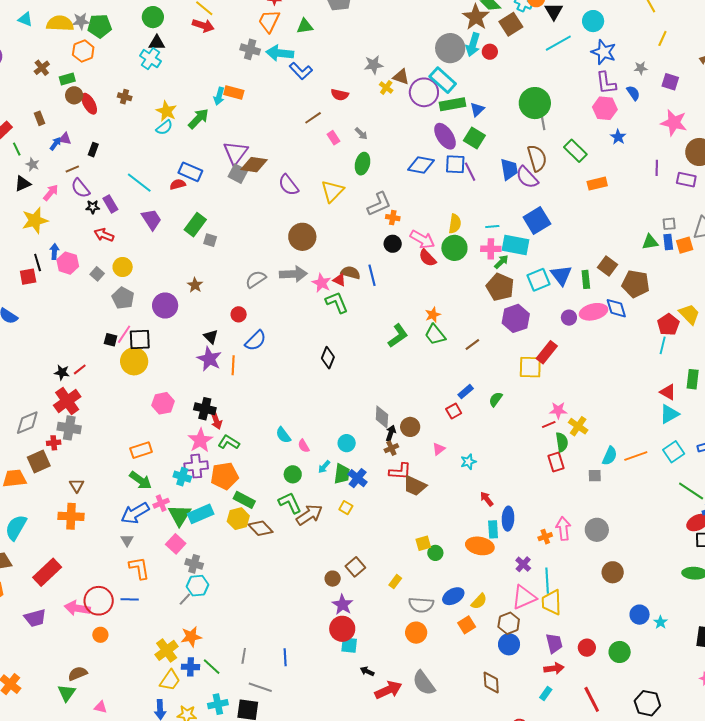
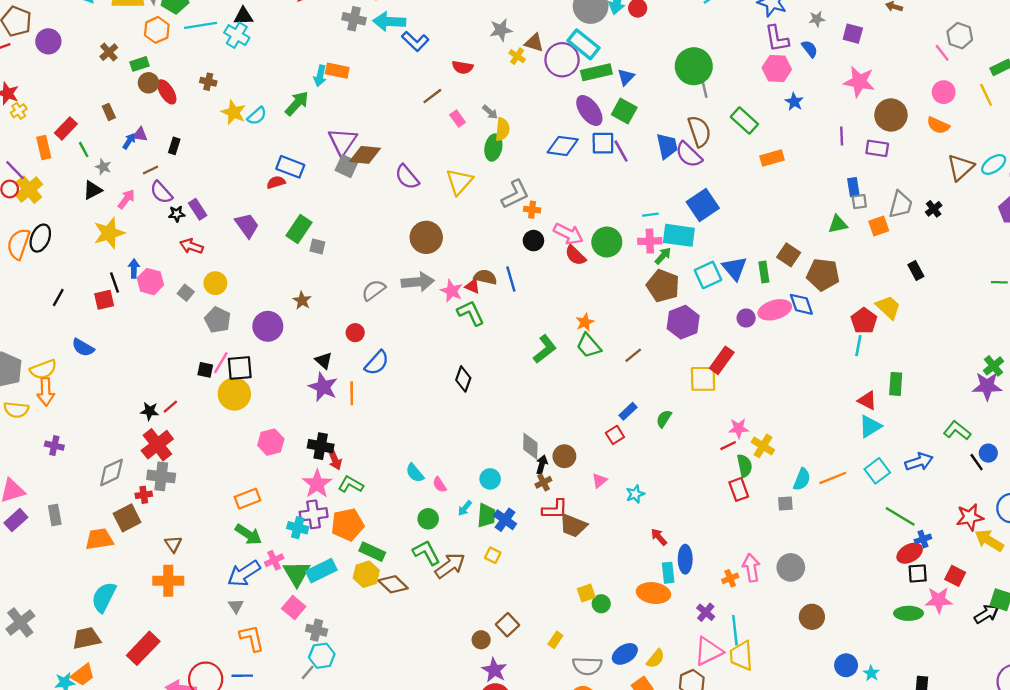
yellow star: (166, 111) -> (234, 112), moved
cyan line: (139, 183) -> (200, 25), moved, turned -44
yellow semicircle: (455, 224) -> (502, 129), moved
blue rectangle: (668, 242) -> (853, 187), moved

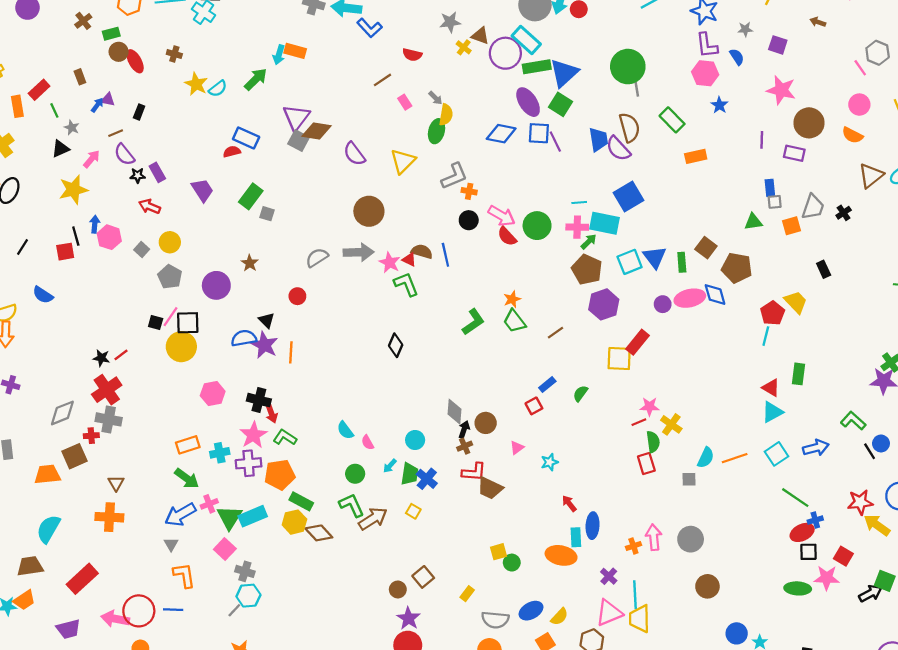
blue triangle: (626, 77) -> (564, 73), size x1.8
blue semicircle: (377, 363) -> (244, 338), moved, turned -145
cyan cross: (298, 528) -> (220, 453), moved, turned -30

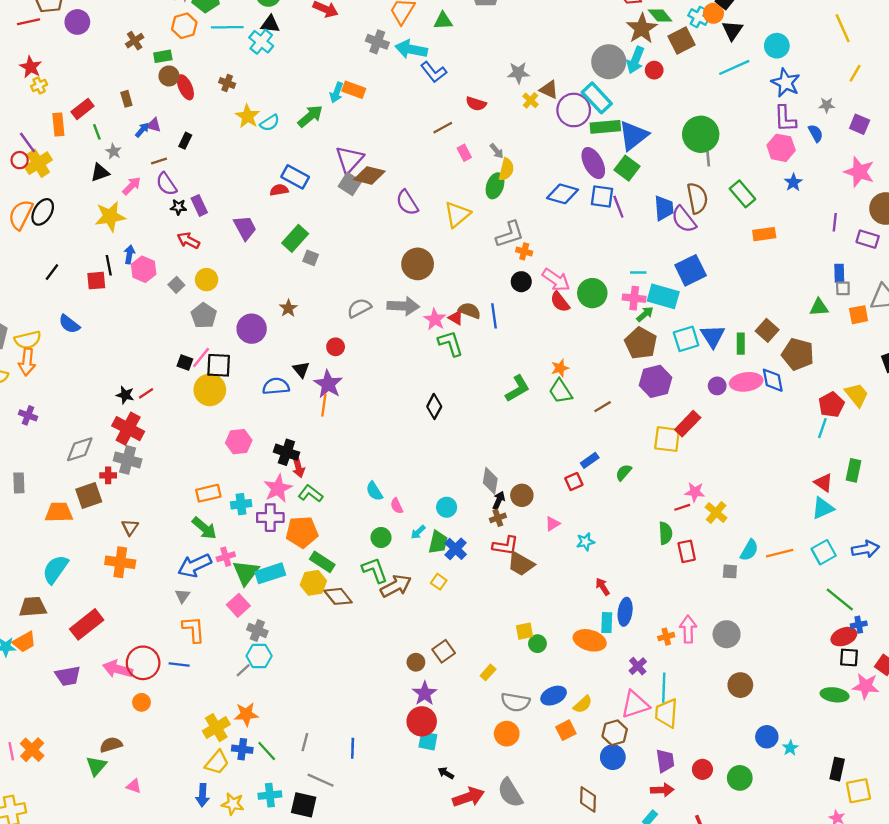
purple star: (265, 345) -> (328, 384), moved
red cross: (107, 390) -> (128, 429), turned -32
green semicircle: (653, 442) -> (665, 533), moved

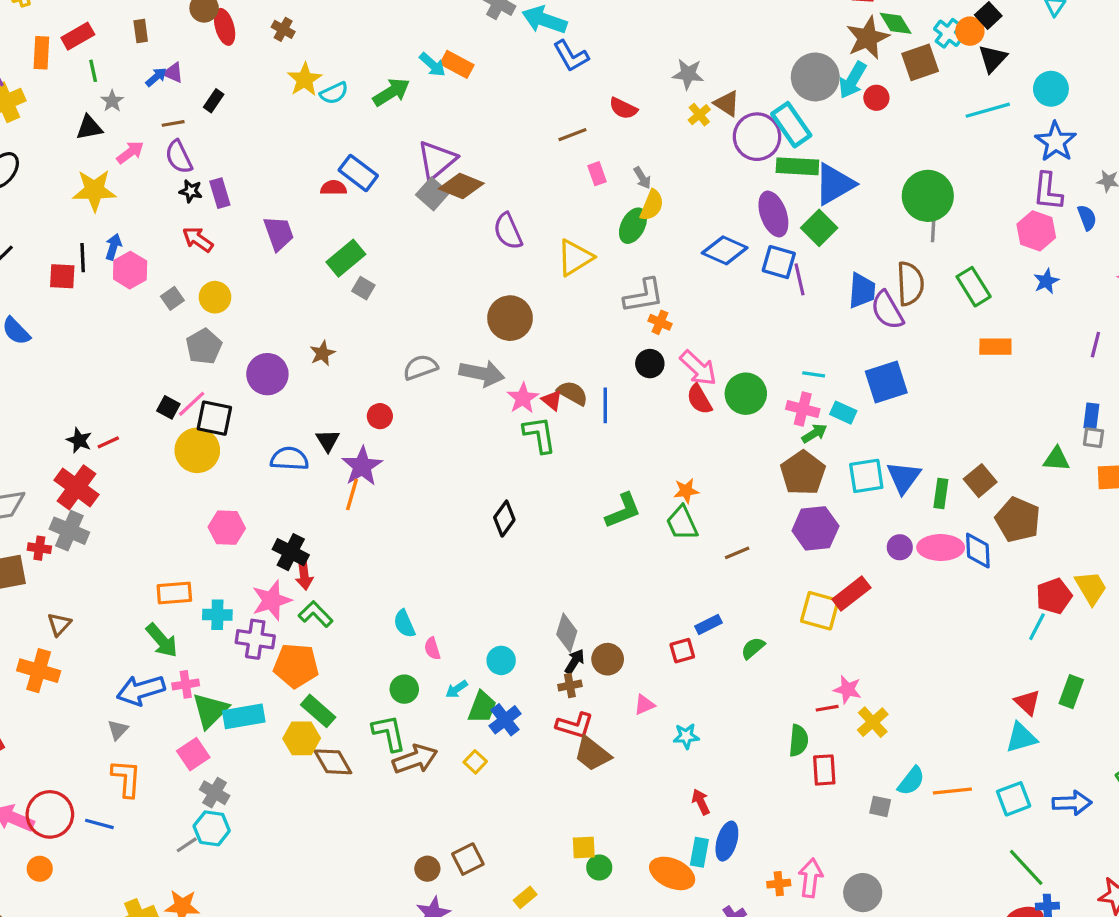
cyan arrow: (336, 92) -> (432, 65), turned -78
cyan rectangle: (663, 296) -> (843, 413), size x0.6

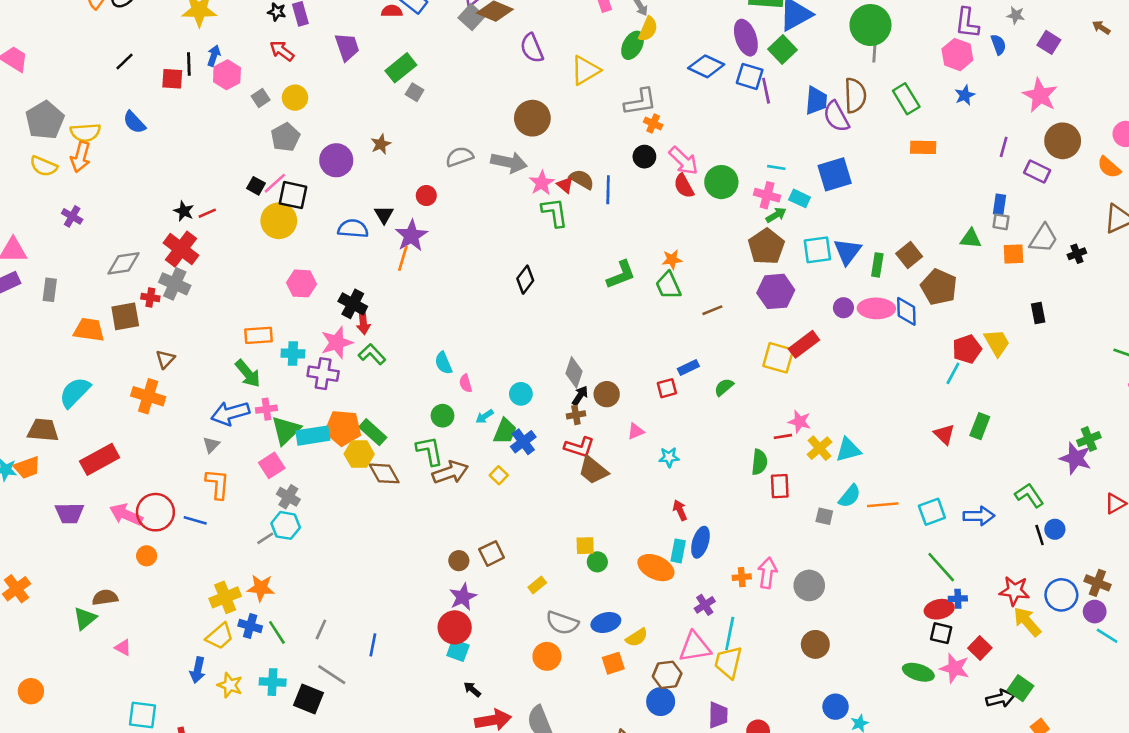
orange pentagon: (296, 666) -> (343, 428), moved
cyan triangle: (1021, 738) -> (848, 450), moved

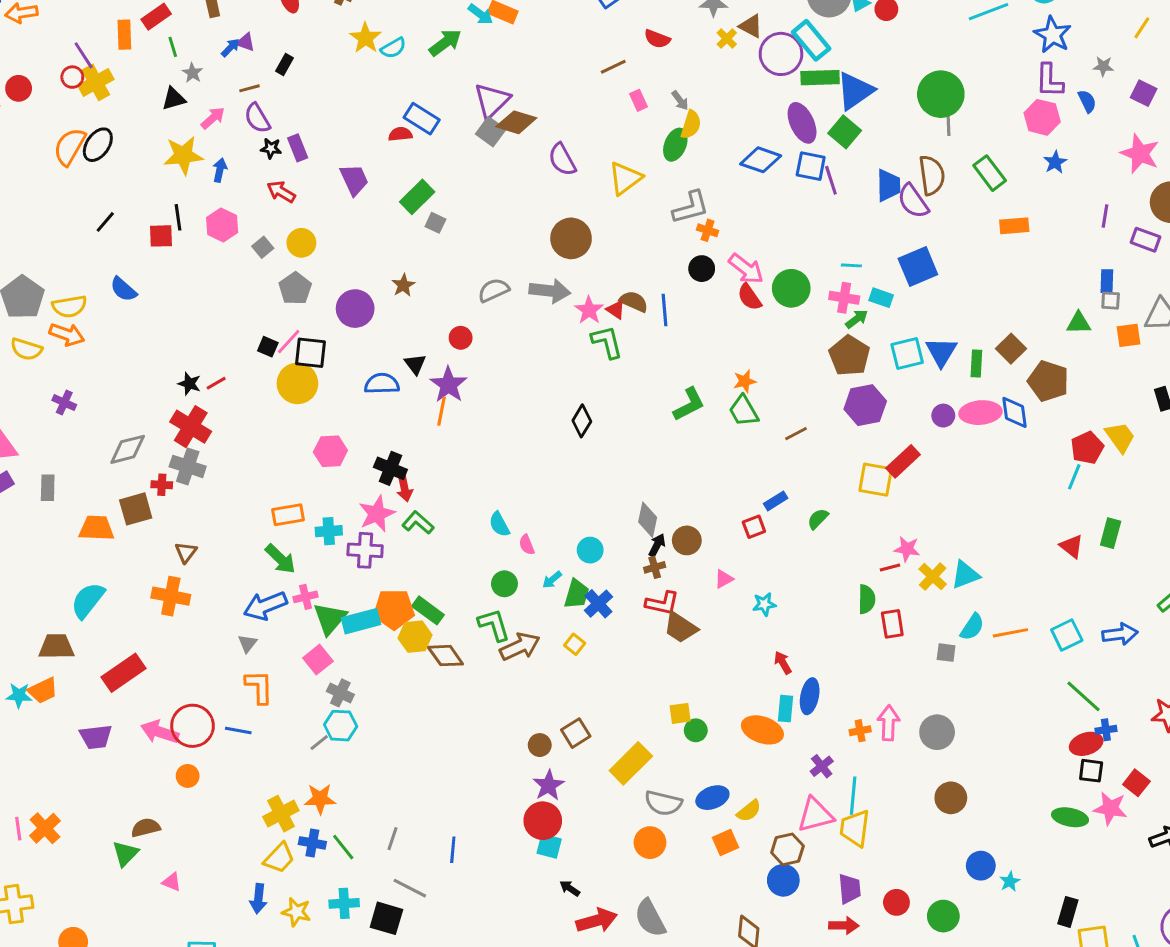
blue arrow: (214, 56) -> (220, 170), moved
orange arrow: (81, 157) -> (67, 335), turned -80
yellow rectangle: (537, 585) -> (631, 763), size x2.0

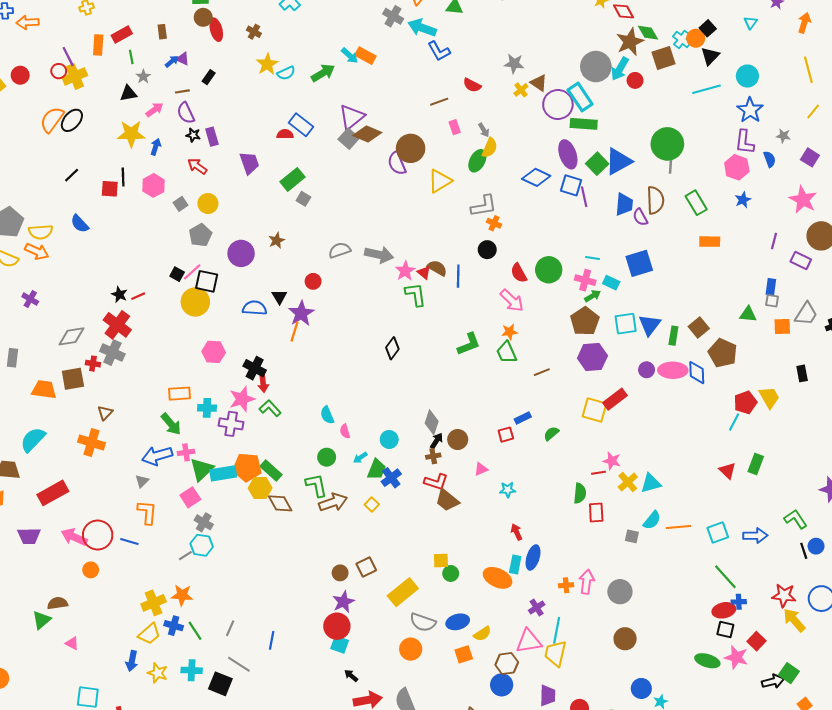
blue triangle: (855, 91) -> (619, 161), moved
purple semicircle: (913, 201) -> (640, 217), size x0.7
brown circle: (571, 238) -> (411, 148), moved
pink arrow: (746, 269) -> (512, 300), moved

